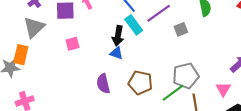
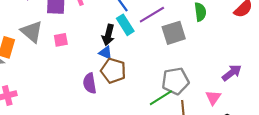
gray triangle: (34, 27) -> (32, 32), moved, turned -40
gray square: (181, 29) -> (174, 33), size x1.6
brown pentagon: (140, 83) -> (113, 71), moved

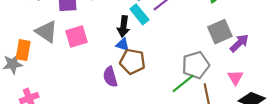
gray square: (174, 33) -> (220, 32), moved
pink square: (61, 40) -> (76, 37), size x1.5
purple arrow: (232, 73) -> (239, 43), moved

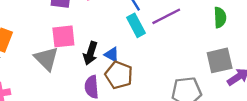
black arrow: (123, 26) -> (90, 53), moved
gray triangle: (46, 32) -> (46, 59), moved

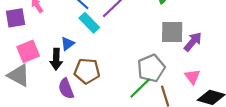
blue triangle: (112, 55) -> (68, 44), moved, turned -48
gray square: (220, 60) -> (172, 32), turned 30

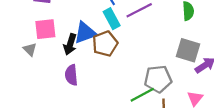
blue triangle: (68, 44) -> (85, 33), size x1.6
brown pentagon: (87, 71) -> (105, 44), moved, turned 30
gray triangle: (19, 75) -> (30, 49), size x0.6

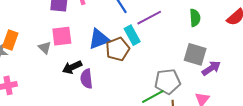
cyan rectangle: (112, 19) -> (132, 35), moved
black arrow: (70, 44) -> (72, 67), moved, turned 48
gray triangle: (30, 49) -> (45, 48), moved

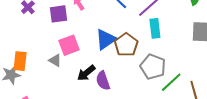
cyan rectangle: (132, 35) -> (155, 28), moved, turned 36
gray pentagon: (167, 81) -> (153, 67), moved, turned -30

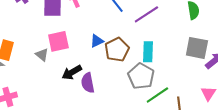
cyan rectangle: (155, 28) -> (148, 52), moved
blue triangle: (106, 39) -> (97, 41), size x0.6

